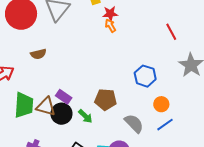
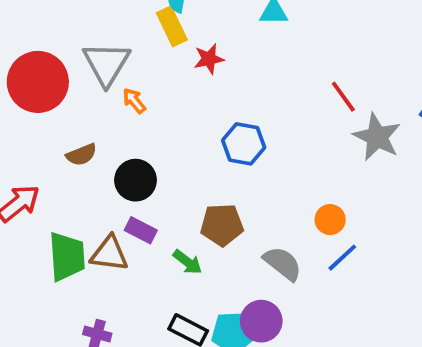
orange arrow: (110, 26) -> (134, 101), moved
red line: (171, 32) -> (343, 97), moved
blue hexagon: (145, 76) -> (244, 144), moved
black circle: (61, 114) -> (135, 180), moved

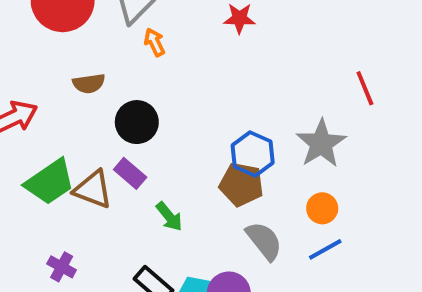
gray star: (377, 137) -> (321, 143), moved
blue hexagon: (244, 144) -> (253, 154), moved
brown pentagon: (222, 225) -> (241, 184), moved
green trapezoid: (67, 256) -> (50, 182), turned 46

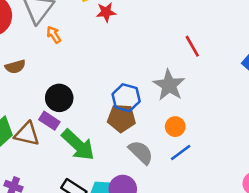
black circle: (137, 122) -> (59, 98), moved
green arrow: (169, 217) -> (78, 145), size x1.8

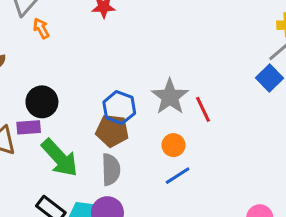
red line: (192, 46) -> (203, 109), moved
purple rectangle: (49, 121) -> (29, 127), turned -42
gray semicircle: (141, 152) -> (111, 170), moved, turned 40

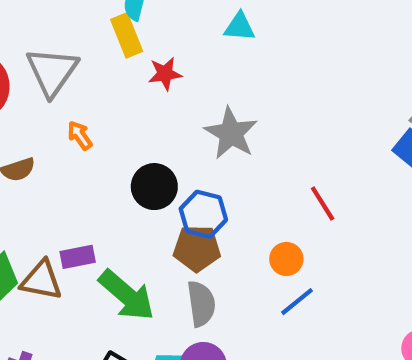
orange arrow: (41, 28) -> (80, 135), moved
gray star: (170, 97) -> (231, 133), moved
black circle: (42, 102) -> (154, 187), moved

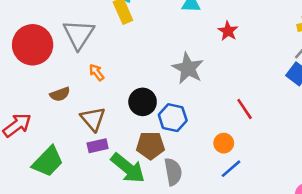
red star: (165, 74) -> (228, 31), moved, turned -30
brown pentagon: (197, 248) -> (150, 145), moved
brown triangle: (41, 280) -> (93, 119), moved, turned 40

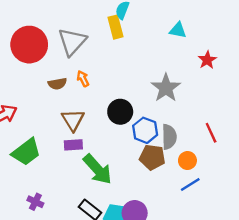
brown semicircle: (60, 94) -> (57, 84), moved
brown pentagon: (150, 145) -> (152, 157), moved
gray semicircle: (173, 172) -> (169, 137), moved

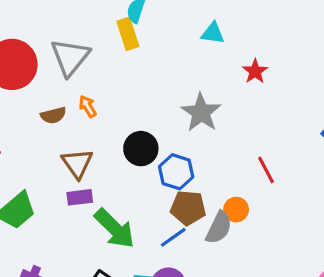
gray semicircle: (169, 137) -> (219, 228), moved, turned 30
blue line: (190, 185) -> (173, 237), moved

